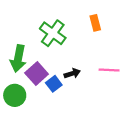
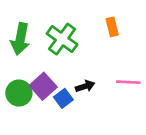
green arrow: (18, 59) -> (20, 39), moved
green circle: (15, 95) -> (19, 93), moved

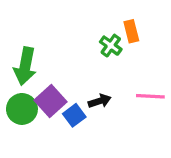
green arrow: (20, 39) -> (25, 66), moved
green cross: (62, 39) -> (111, 46), moved, size x0.6

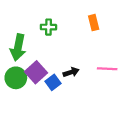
green cross: (111, 46) -> (48, 27), moved, turned -35

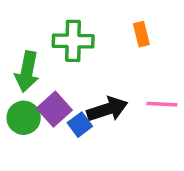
green cross: (48, 27) -> (73, 41), size x1.6
black arrow: (71, 72) -> (107, 109), size x1.6

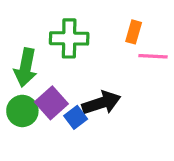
orange rectangle: (141, 34) -> (134, 32), turned 30
pink line: (162, 104) -> (153, 56), moved

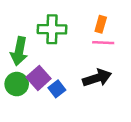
pink line: (153, 56) -> (103, 43), moved
black arrow: (101, 103) -> (97, 78), moved

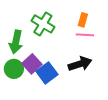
green cross: (52, 29) -> (43, 24), turned 30
blue square: (57, 89) -> (47, 73), size x1.5

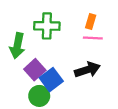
green cross: (43, 24) -> (47, 26), turned -30
green circle: (14, 69) -> (39, 96), moved

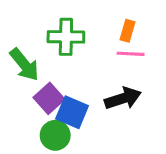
green arrow: (17, 46) -> (24, 65), turned -50
blue square: (51, 80) -> (72, 112), turned -30

